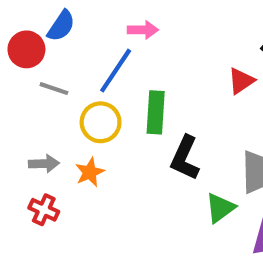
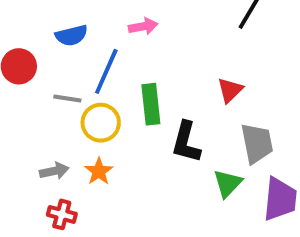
blue semicircle: (61, 26) -> (72, 35), moved, turned 52
pink arrow: (143, 30) -> (143, 26), moved
red triangle: (241, 81) -> (230, 90), moved
gray line: (54, 89) -> (67, 99), moved

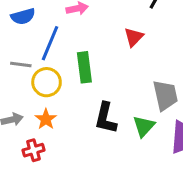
red triangle: (230, 90) -> (134, 37), moved
black L-shape: (186, 142) -> (106, 118), moved
red cross: (62, 214) -> (34, 150), moved, turned -30

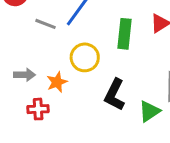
green rectangle: (84, 67) -> (124, 34), moved
yellow circle: (47, 82) -> (85, 57), moved

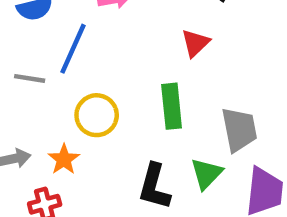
green rectangle: (124, 34) -> (172, 106), moved
black L-shape: (115, 95) -> (154, 187), moved

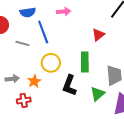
blue line: (73, 49) -> (43, 32), turned -50
black L-shape: (154, 187) -> (69, 85), moved

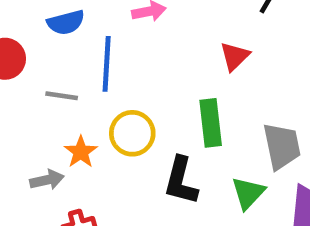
blue line: (43, 32) -> (107, 64), turned 30
orange star: (34, 81) -> (81, 152), moved

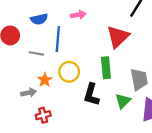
red triangle: (235, 56) -> (118, 37), size x1.6

